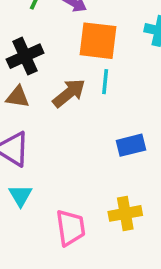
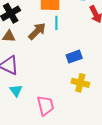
yellow cross: (125, 213) -> (80, 83), moved, turned 30

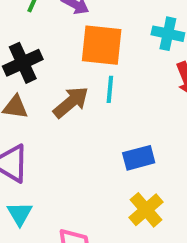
yellow cross: (80, 83) -> (146, 210), turned 30

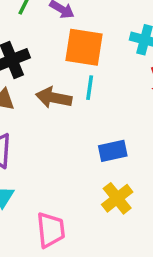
brown arrow: (71, 102) -> (54, 98), turned -132

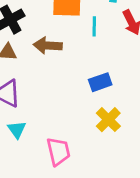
cyan line: (90, 88) -> (94, 26), moved

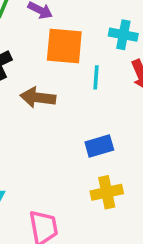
yellow cross: (108, 120) -> (107, 192), turned 30

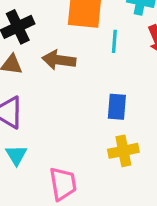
blue rectangle: (99, 146) -> (117, 107), turned -70

